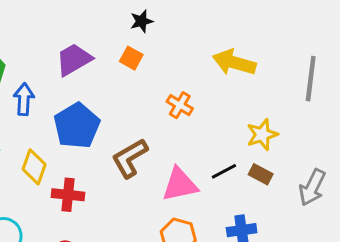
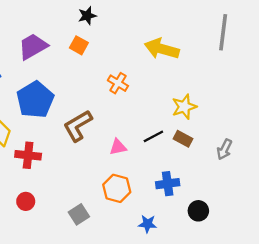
gray line: (311, 79) -> (223, 32), moved
pink triangle: (180, 185) -> (118, 147), size x0.6
gray arrow: (312, 187) -> (224, 149), size x0.7

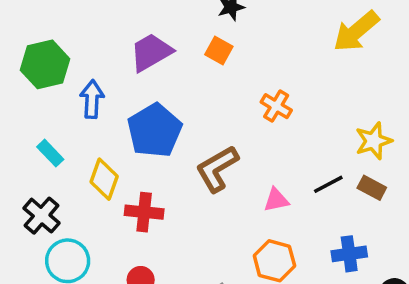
yellow arrow: (162, 49) -> (356, 31), moved, turned -56

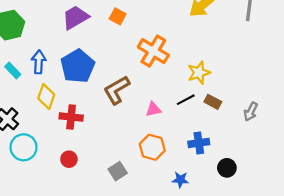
blue arrow: (92, 99) -> (39, 62), moved
orange cross: (276, 106) -> (153, 51), size x1.6
yellow star: (374, 141) -> (199, 73), moved
cyan rectangle: (50, 153) -> (13, 70), moved

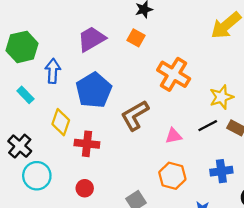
blue arrow: (39, 62) -> (53, 71), moved

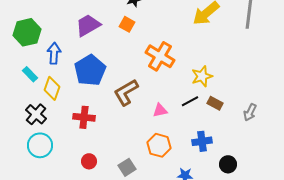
yellow diamond: (61, 122) -> (52, 88), moved
black cross: (20, 146) -> (36, 114), moved
red circle: (85, 188) -> (89, 161), moved

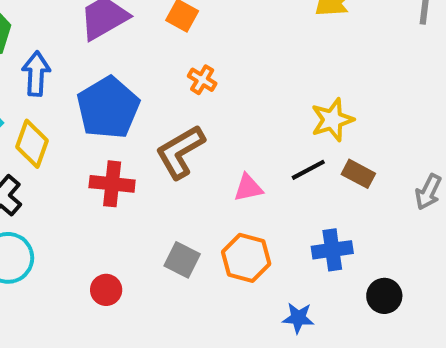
orange cross: (160, 56) -> (202, 80), moved, size x0.5
red cross: (84, 117) -> (112, 184), moved
gray square: (127, 167) -> (182, 260), moved, turned -30

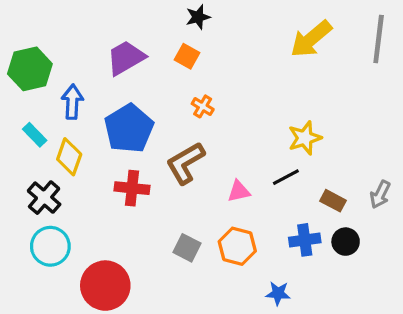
brown rectangle: (358, 174) -> (333, 201), moved
red circle: (106, 290) -> (105, 286), moved, size x2.0
black circle: (384, 296) -> (346, 242), moved

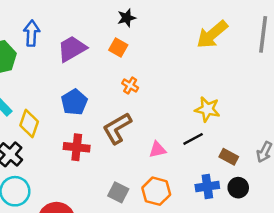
blue arrow: (72, 102) -> (32, 33), moved
blue pentagon: (129, 128) -> (74, 102), size x0.7
yellow star: (305, 138) -> (207, 109), turned 30

